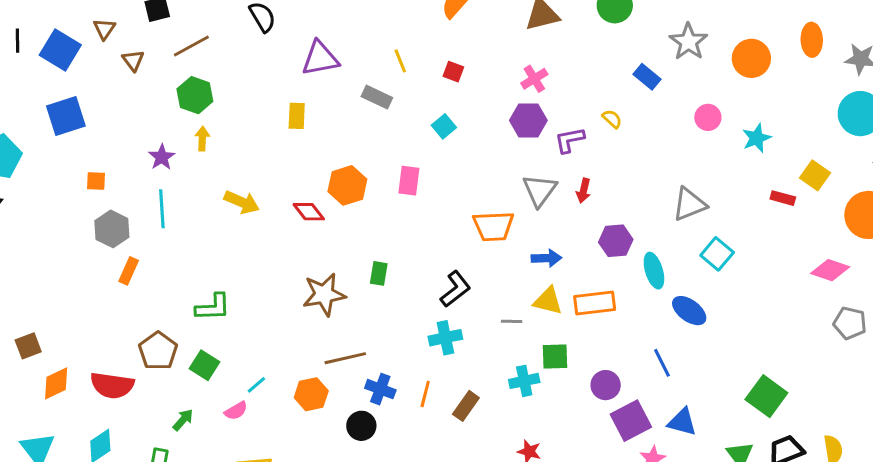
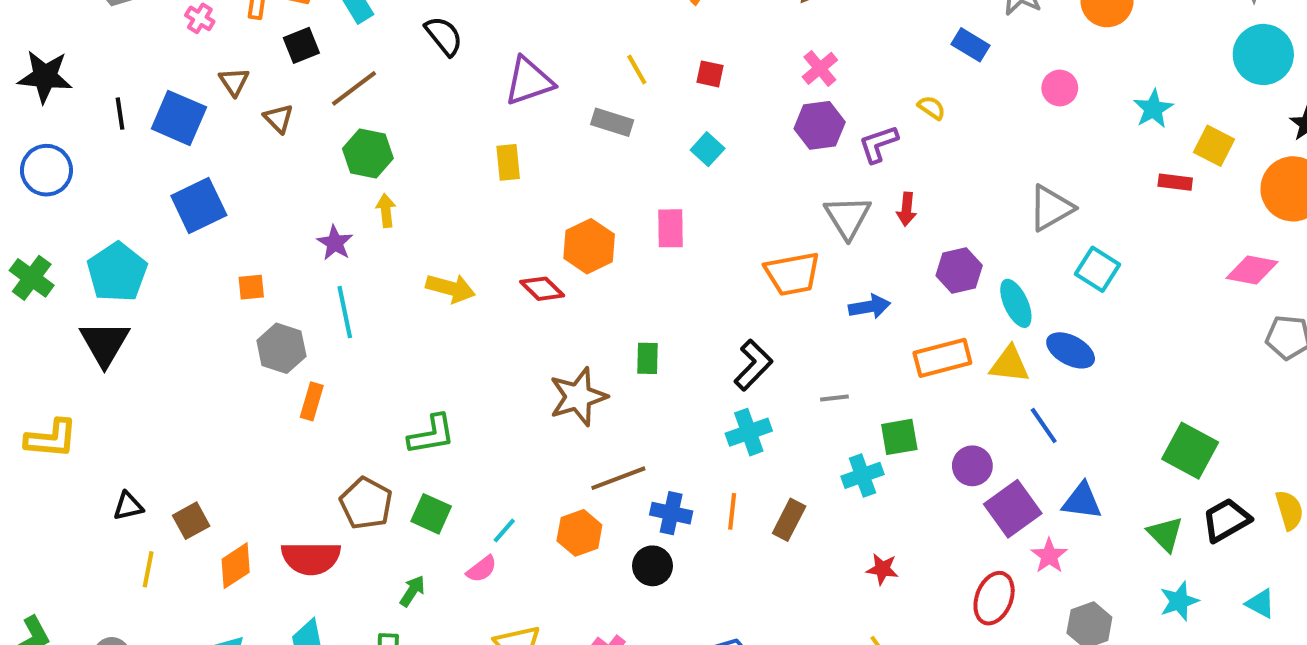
cyan star: (757, 138) -> (1153, 109), moved
yellow triangle: (548, 301) -> (1009, 364), moved

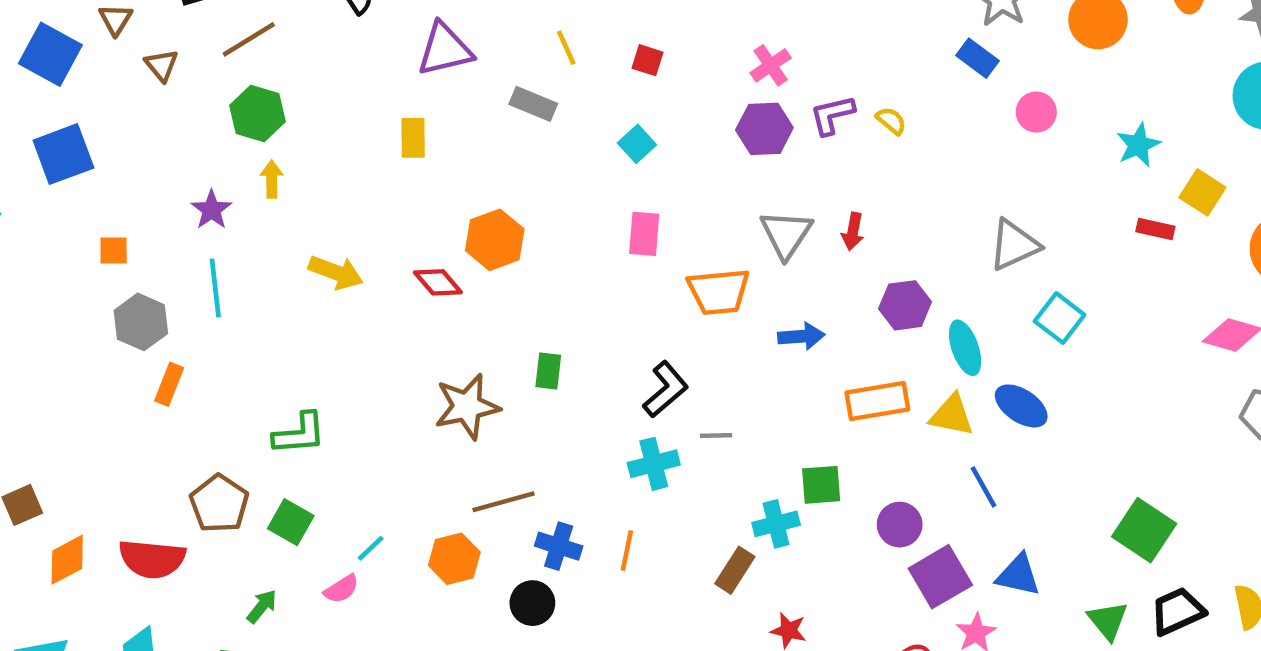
blue rectangle: (970, 45) -> (977, 58), moved
purple L-shape: (878, 144) -> (832, 115), moved
pink rectangle: (671, 228) -> (644, 234), moved
gray line: (834, 398) -> (716, 436), moved
brown rectangle: (789, 520) -> (735, 570), moved

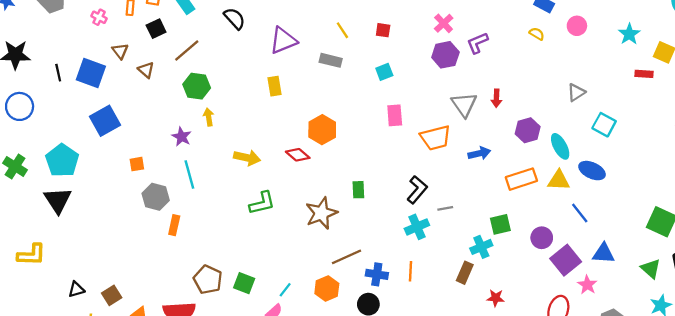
yellow semicircle: (891, 121) -> (537, 34), moved
cyan square: (637, 144) -> (384, 72), turned 30
gray triangle: (1014, 245) -> (576, 92), size x0.7
green L-shape: (299, 434) -> (262, 203), moved

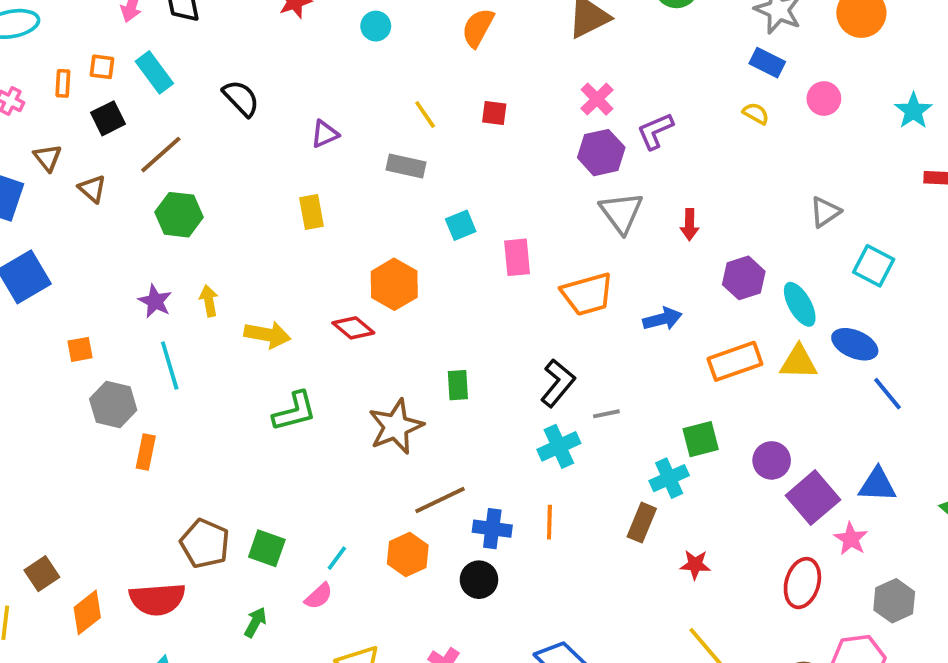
purple triangle: (283, 40) -> (325, 134), size x0.6
cyan square: (384, 72) -> (461, 225), moved
gray triangle: (464, 105) -> (621, 213), moved
yellow arrow: (209, 117) -> (209, 301), moved
blue line: (580, 213) -> (888, 394), moved

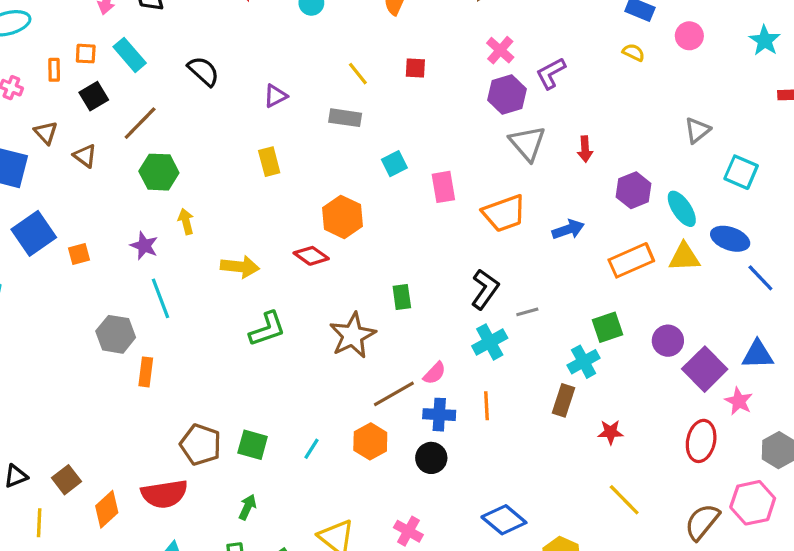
yellow arrow: (209, 301) -> (186, 221), moved
orange square: (80, 349) -> (79, 254), moved
pink semicircle: (319, 596) -> (435, 373), moved

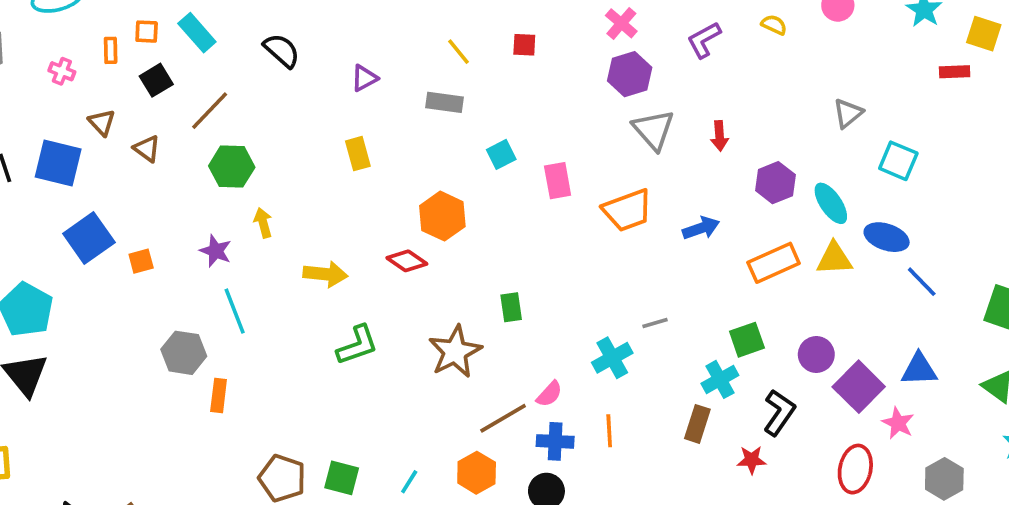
purple L-shape: (551, 73) -> (704, 40), moved
black L-shape: (485, 289) -> (779, 413), moved

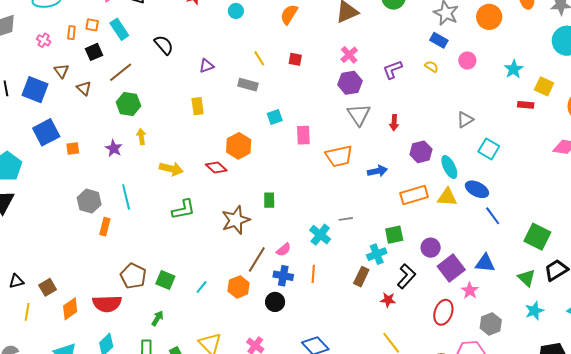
cyan line: (235, 311) -> (126, 197), moved
cyan cross: (612, 358) -> (320, 235), turned -30
brown line: (503, 418) -> (257, 259), turned -36

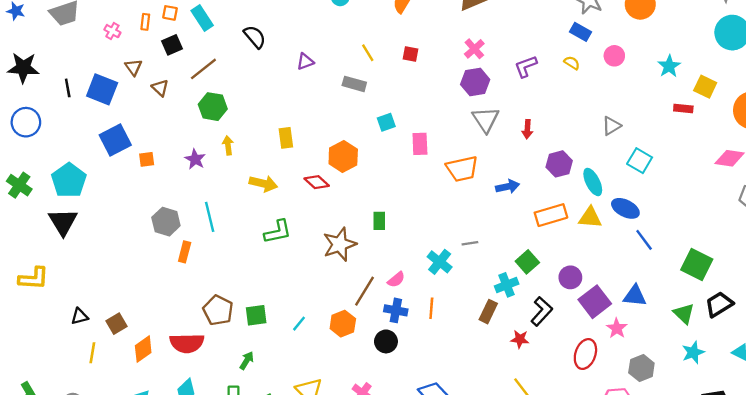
yellow rectangle: (198, 106) -> (286, 138), moved
green square: (394, 235) -> (527, 262), turned -30
green square: (165, 280) -> (256, 315), turned -30

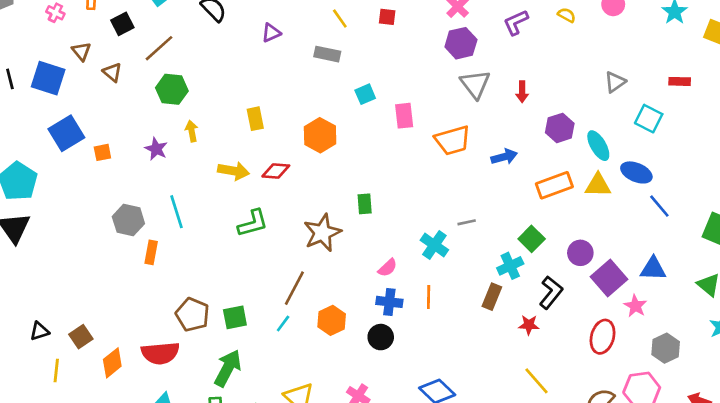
red rectangle: (683, 109) -> (680, 81), moved
red diamond: (317, 182) -> (276, 171), moved, turned -35
brown line: (365, 291) -> (294, 288), moved
green arrow: (247, 361) -> (228, 368), size x1.8

